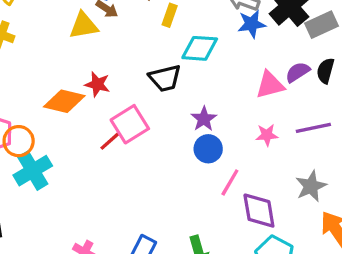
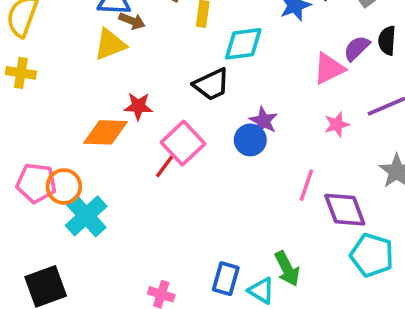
blue circle: (208, 149) -> (250, 140), moved

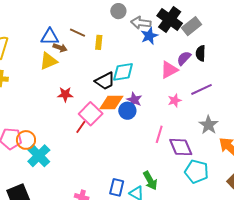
cyan diamond: (243, 44) -> (123, 72), moved
orange diamond: (106, 132) -> (111, 102), moved

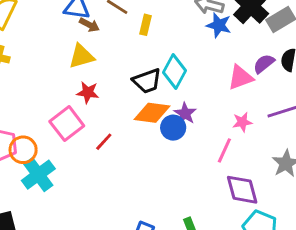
blue star: (149, 36) -> (219, 25), turned 30
yellow triangle: (48, 61) -> (81, 56), moved
cyan diamond: (123, 72) -> (175, 72), turned -60
pink square: (91, 114) -> (67, 124), moved
pink line: (159, 134) -> (224, 150), moved

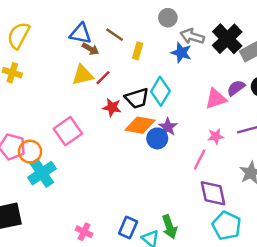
blue star: (219, 25) -> (181, 53), moved
red star: (88, 92) -> (112, 107), moved
red line: (104, 142) -> (103, 78), moved

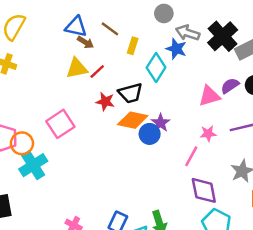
cyan diamond: (160, 91) -> (156, 68), moved

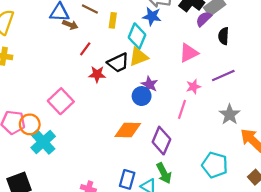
yellow triangle: (77, 68) -> (139, 57), moved
purple semicircle: (230, 86) -> (204, 19), moved
orange diamond: (133, 120) -> (128, 130), moved
purple diamond: (204, 190) -> (161, 141), moved, turned 44

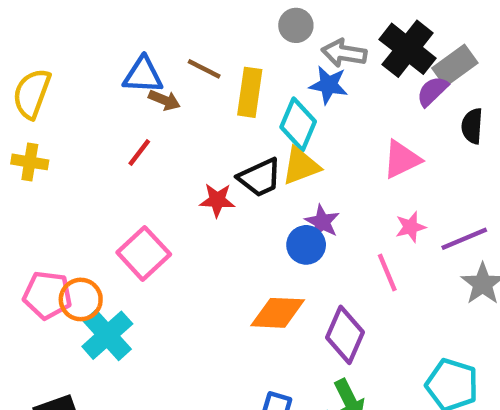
yellow rectangle: (113, 20) -> (250, 92), size x1.5
red line: (85, 49) -> (139, 152), moved
purple line: (223, 75) -> (464, 239), moved
pink line: (182, 109) -> (387, 273), turned -42

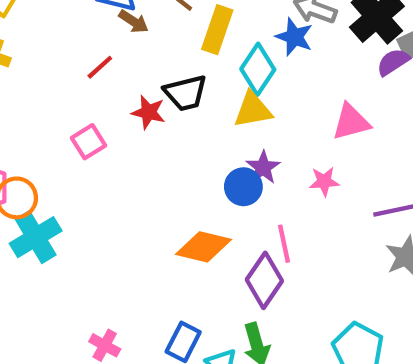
black trapezoid: (260, 178) -> (186, 93), moved
red star: (217, 200) -> (148, 112), moved
pink star: (411, 227) -> (324, 181), moved
pink square: (144, 253) -> (89, 142), moved, size x0.7
pink line: (387, 273) -> (284, 244), moved

